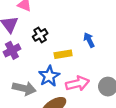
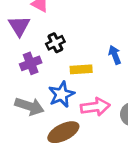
purple cross: (12, 50) -> (31, 63), moved

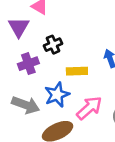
pink arrow: (95, 107) -> (89, 108), turned -36

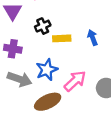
purple cross: (28, 64) -> (13, 49), moved, turned 30
yellow rectangle: (77, 71) -> (62, 38), moved

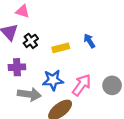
black cross: (43, 26) -> (31, 41), moved
blue star: (47, 70) -> (53, 80), turned 30

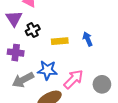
gray arrow: (29, 94) -> (23, 80), turned 135

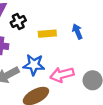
pink arrow: (73, 79) -> (62, 75), turned -150

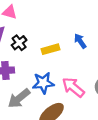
pink arrow: (62, 75) -> (73, 87), turned 65

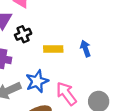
blue star: (43, 83) -> (37, 81), turned -30

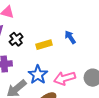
pink arrow: (66, 94) -> (65, 78), turned -55

